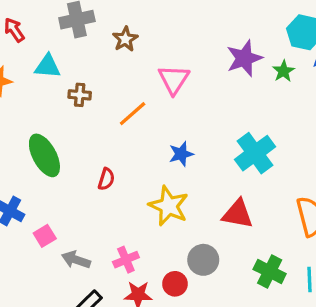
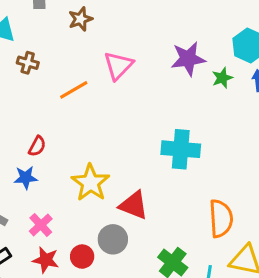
cyan cross: (255, 153) -> (181, 149), turned 30
blue star: (181, 154) -> (26, 178), moved
red triangle: (238, 214) -> (134, 205), moved
pink cross: (126, 260) -> (41, 225), turned -30

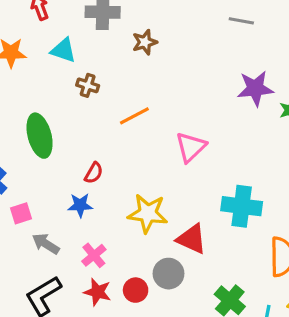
pink triangle: (118, 66) -> (191, 147), moved
cyan cross: (181, 149) -> (242, 206), moved
yellow star: (90, 183) -> (148, 213), turned -30

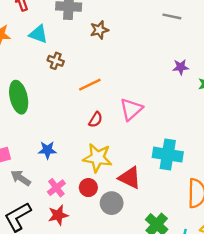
purple star: (255, 88) -> (181, 67), size x0.6
red semicircle: (94, 173) -> (96, 120), moved
red circle: (136, 290) -> (88, 188), moved
red star: (97, 292) -> (58, 215), turned -30

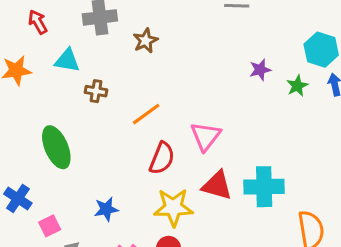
red semicircle: (96, 120) -> (162, 158), size x1.5
red triangle: (130, 178) -> (217, 185), moved

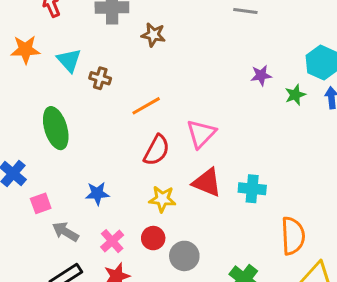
brown star: (145, 41) -> (153, 35), turned 30
cyan triangle: (67, 60) -> (69, 60), moved, turned 32
cyan cross: (264, 187) -> (252, 189), size x0.7
yellow star: (173, 207) -> (162, 199), size x0.7

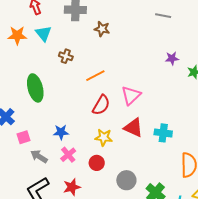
cyan triangle: (69, 60) -> (43, 33), moved
pink cross: (112, 241) -> (68, 155), moved
gray circle: (184, 256) -> (126, 180), moved

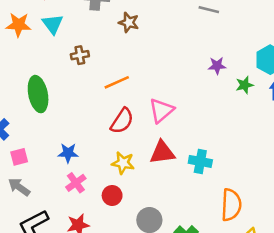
brown cross: (66, 56) -> (80, 55), turned -32
red triangle: (134, 128) -> (162, 152), turned -35
gray arrow: (39, 156) -> (19, 187), moved

